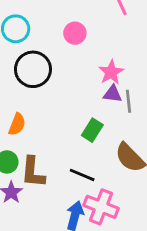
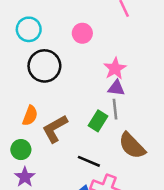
gray line: (128, 101) -> (115, 109), moved
brown L-shape: (33, 172) -> (55, 129), moved, turned 56

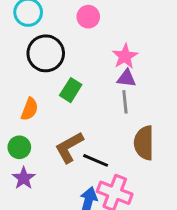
green rectangle: (98, 121) -> (71, 90), moved
brown L-shape: (55, 129) -> (69, 147), moved
brown semicircle: (132, 146) -> (144, 143), turned 44

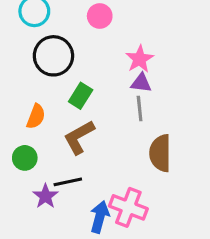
brown L-shape: (69, 147) -> (79, 137), moved
black line: (96, 160) -> (68, 182), moved, turned -35
purple star: (24, 178) -> (45, 196), moved

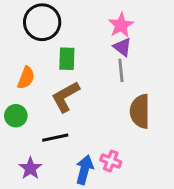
purple triangle: (141, 83) -> (122, 47), turned 30
green rectangle: (81, 96) -> (67, 59), turned -30
purple star: (45, 196) -> (30, 168), moved
pink cross: (128, 207) -> (111, 161), size x0.6

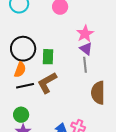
black circle: (42, 22) -> (23, 49), moved
green circle: (16, 116) -> (21, 115), moved
black line: (55, 138) -> (25, 86), moved

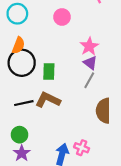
gray line: (85, 65) -> (89, 80), turned 35
orange semicircle: (20, 70) -> (18, 45), moved
brown L-shape: (47, 83) -> (48, 100), turned 55

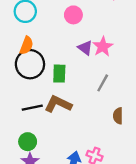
purple triangle: (90, 63) -> (85, 48), moved
brown semicircle: (103, 111) -> (118, 116), size x0.6

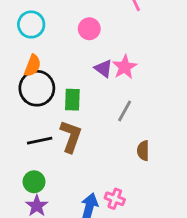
brown L-shape: (58, 104) -> (71, 136), turned 84

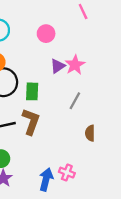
purple triangle: (103, 68) -> (58, 66), turned 49

